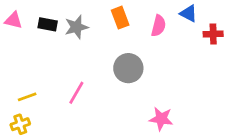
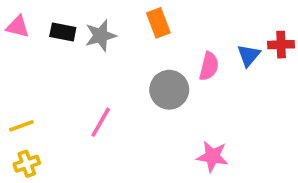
blue triangle: (189, 13) -> (249, 55), moved, turned 42
pink semicircle: (158, 26) -> (209, 66), moved
yellow line: (27, 97) -> (21, 126), moved

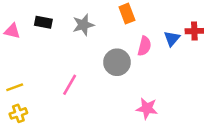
orange rectangle: (158, 23) -> (127, 14), moved
pink triangle: (18, 27) -> (12, 31), moved
gray star: (101, 36) -> (83, 25), moved

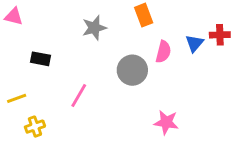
black rectangle: (43, 22) -> (41, 59), moved
pink triangle: (12, 31) -> (14, 16), moved
yellow cross: (18, 113) -> (35, 127), moved

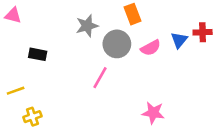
pink semicircle: (163, 52) -> (151, 48), turned 48
gray circle: (132, 70) -> (117, 44), moved
pink line: (79, 95) -> (100, 78), moved

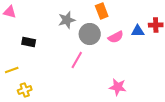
blue triangle: (179, 40) -> (138, 31), turned 48

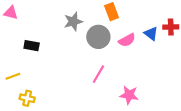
blue triangle: (138, 31) -> (151, 34), turned 40
pink line: (77, 60) -> (98, 74), moved
yellow cross: (25, 90) -> (27, 98), turned 32

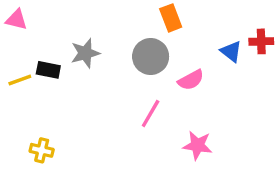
gray star: (73, 22) -> (85, 53), moved
pink semicircle: (127, 40) -> (191, 80), moved
yellow line: (13, 76) -> (20, 80), moved

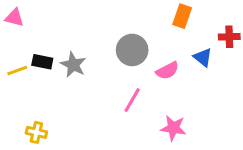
orange rectangle: (171, 18) -> (182, 16), moved, turned 40
blue triangle: (231, 51) -> (203, 57), moved
gray star: (85, 53) -> (73, 65), moved, turned -30

